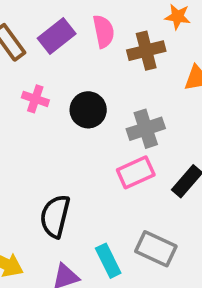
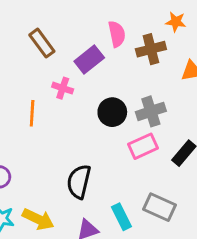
purple rectangle: (57, 36) -> (89, 59), moved
black circle: (88, 110) -> (112, 112), moved

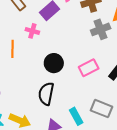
gray cross: (151, 111) -> (101, 29), moved
black circle: (112, 112) -> (54, 63), moved

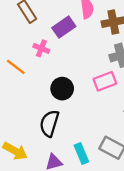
orange line: (12, 49) -> (16, 67), turned -60
pink rectangle: (89, 68) -> (105, 81), moved

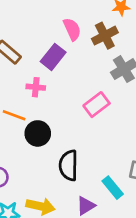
pink rectangle: (105, 81) -> (97, 105), moved
black circle: (62, 89) -> (38, 133), moved

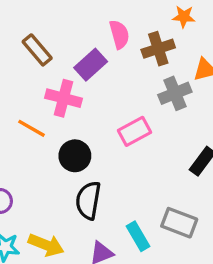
pink cross: (36, 87) -> (63, 98), size x1.5
black circle: (38, 133) -> (75, 156), moved

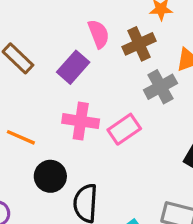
pink cross: (63, 98) -> (81, 121), moved
black circle: (75, 156) -> (50, 176), moved

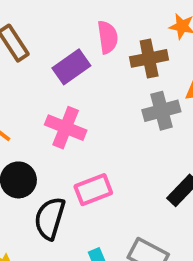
pink rectangle: (124, 129) -> (93, 190), moved

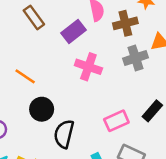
pink cross: (66, 128) -> (88, 67), moved
pink rectangle: (93, 190) -> (116, 121), moved

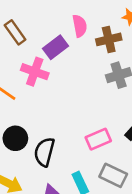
pink cross: (88, 67) -> (35, 72), moved
black circle: (42, 109) -> (15, 138), moved

